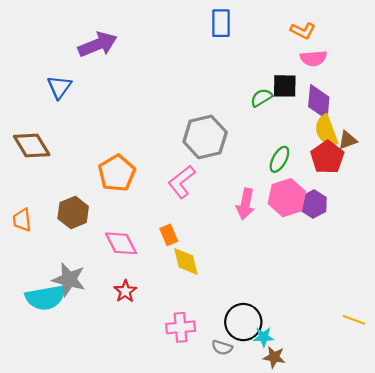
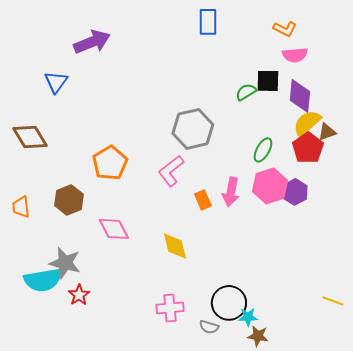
yellow semicircle: (326, 131) -> (307, 123), turned 68
orange rectangle: (169, 235) -> (203, 200), moved
red star: (125, 291) -> (79, 295), moved

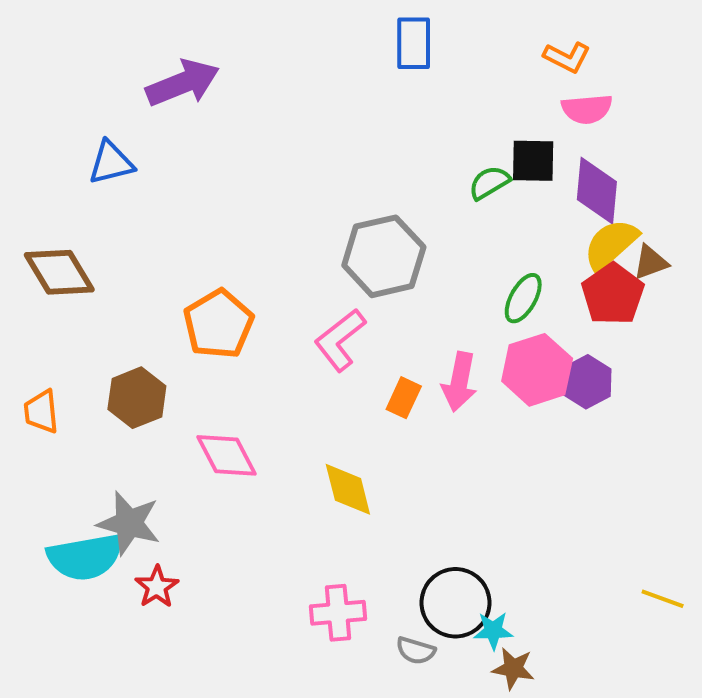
blue triangle: (56, 82) -> (111, 163), turned 40
orange rectangle: (203, 200) -> (404, 398), turned 48

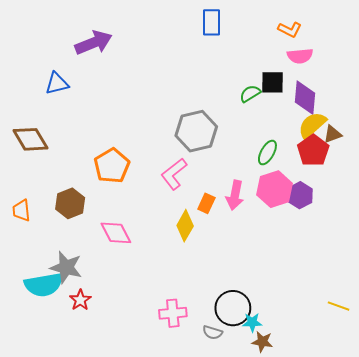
yellow diamond: (348, 489) -> (185, 226), moved, turned 44

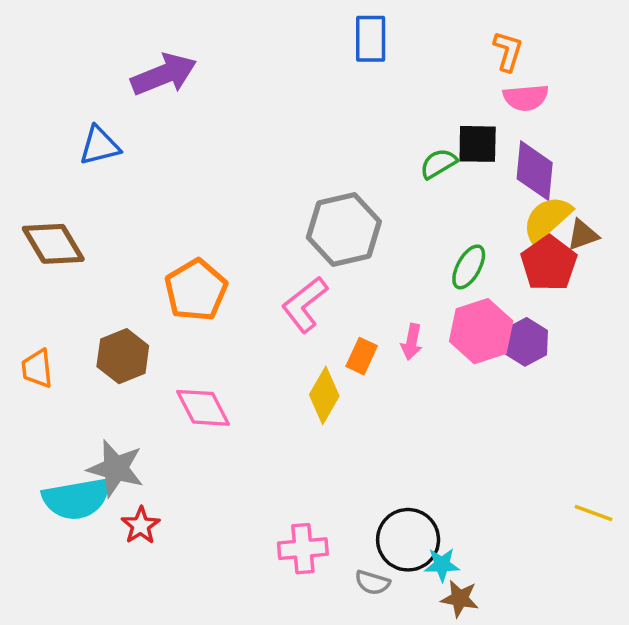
orange L-shape: (290, 29) -> (508, 51), turned -100
pink arrow: (235, 195) -> (412, 342), size x0.7
yellow line: (339, 306) -> (593, 513), moved

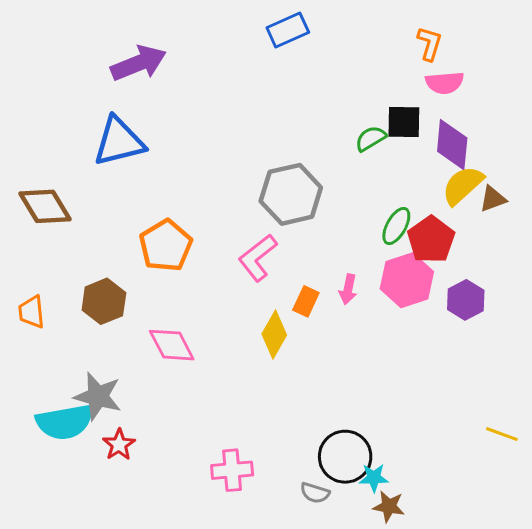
blue rectangle: (371, 39) -> (288, 30), moved, turned 66
blue triangle: (100, 146) -> (119, 142), moved, size x1.5
red pentagon: (549, 263) -> (431, 240), moved
purple hexagon: (526, 342) -> (466, 300), moved
pink cross: (303, 549) -> (232, 470), moved

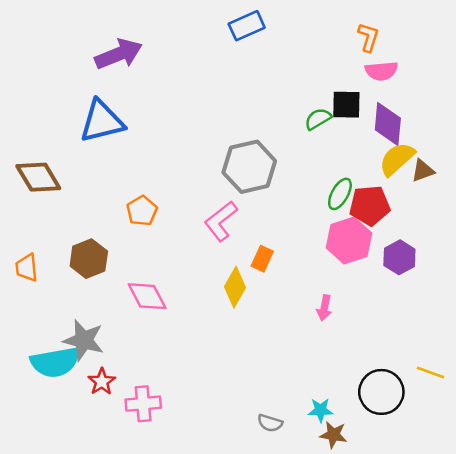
red pentagon: (431, 240) -> (370, 206), turned 30
orange pentagon: (166, 246) -> (142, 211), size x0.7
pink arrow: (348, 289) -> (324, 308), moved
black circle: (345, 457) -> (381, 392), moved
pink cross: (232, 470) -> (143, 404), moved

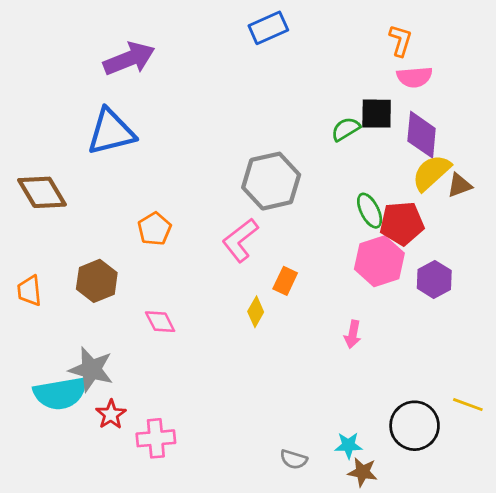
green ellipse: (340, 194) -> (370, 211), turned -56
yellow diamond: (235, 287) -> (256, 312), size x0.7
pink diamond: (147, 296) -> (160, 322), size x0.7

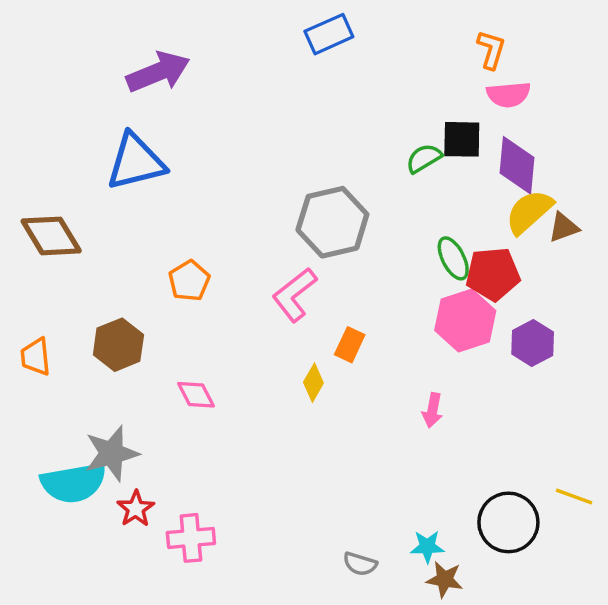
gray star: (91, 369) -> (112, 453), turned -30

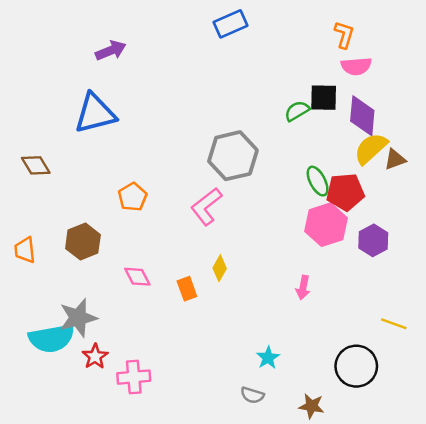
purple arrow: (158, 72) -> (111, 50), size x0.7
brown diamond: (51, 236) -> (36, 165), size x0.7
orange rectangle: (350, 345) -> (187, 289), moved, turned -45
yellow line: (574, 497) -> (394, 324), moved
cyan star: (427, 547) -> (268, 358), moved, turned -30

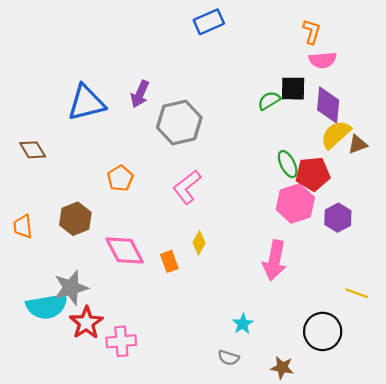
purple arrow: (111, 50) -> (140, 94), moved, turned 136
gray hexagon: (233, 156) -> (179, 122), moved
pink diamond: (137, 277) -> (125, 250), size x1.6
pink arrow: (303, 288) -> (274, 260), size x1.8
red star: (95, 356) -> (86, 323), size x1.4

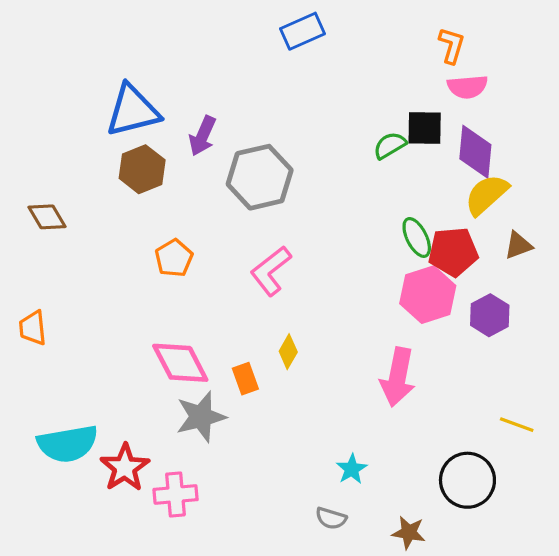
blue triangle: (86, 103) -> (133, 111), moved
brown triangle: (358, 144) -> (518, 245), moved
brown hexagon: (75, 219) -> (142, 169), moved
gray star: (71, 288) -> (201, 417), moved

